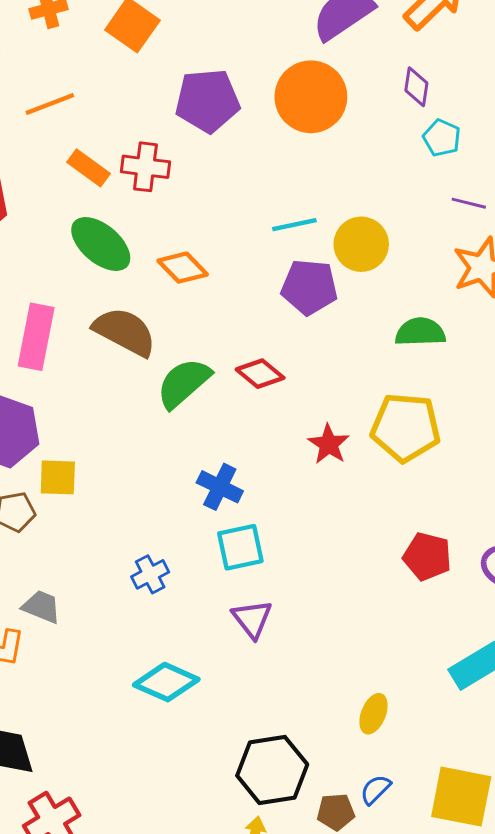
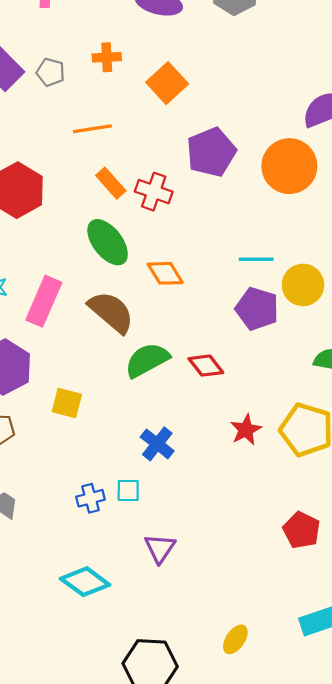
purple pentagon: (208, 101) -> (211, 152), turned -30
yellow square: (58, 477) -> (67, 403), moved
cyan square: (240, 547) -> (128, 490), moved, size x0.7

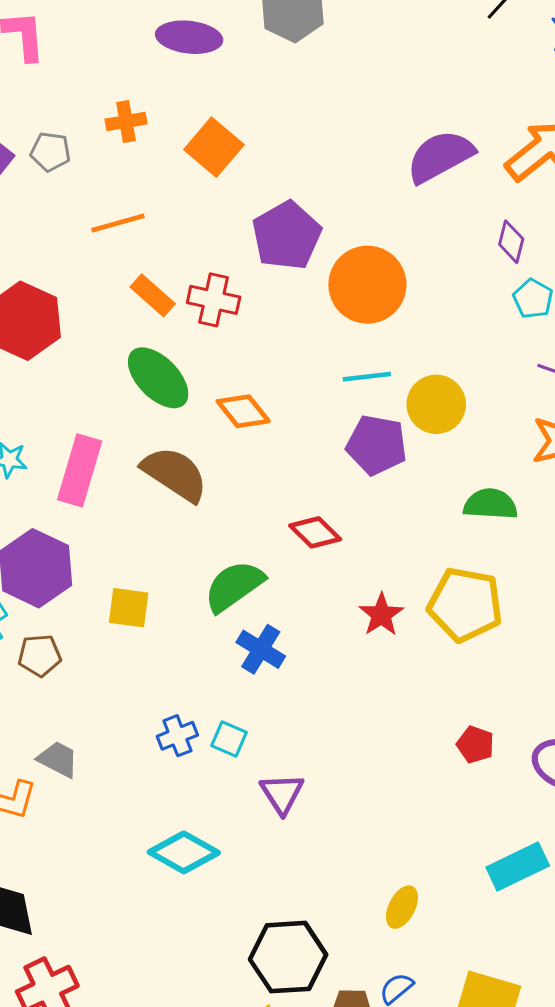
orange circle: (289, 166) -> (367, 285), moved
green semicircle: (147, 360) -> (234, 586), moved
cyan square: (128, 490) -> (229, 739), moved, turned 30
red pentagon: (301, 530) -> (475, 745), size x0.7

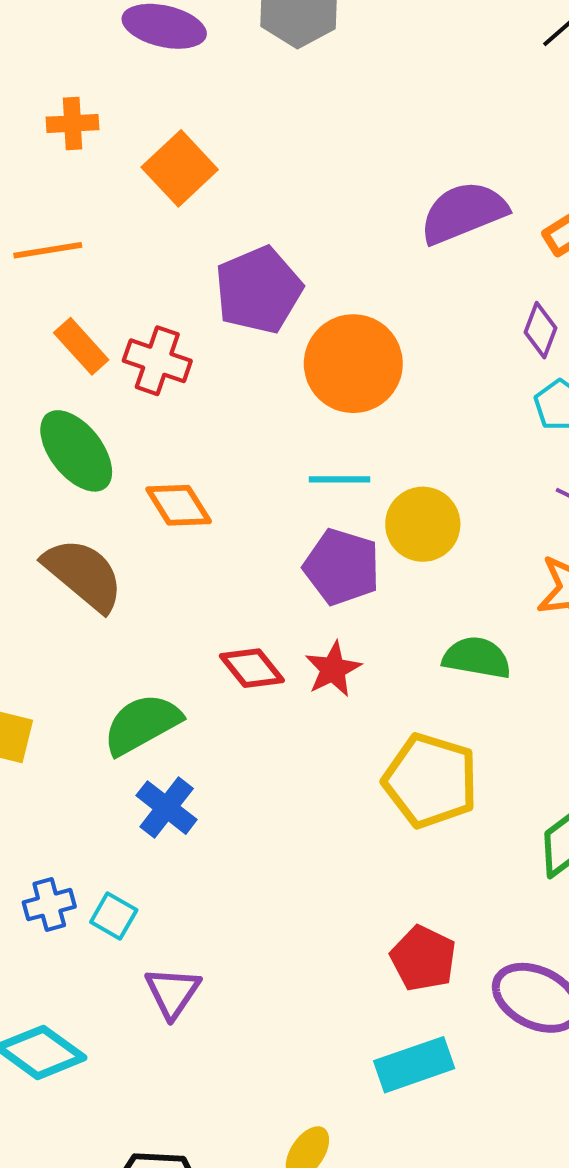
red star: (381, 615) -> (333, 669), moved
red pentagon: (475, 745) -> (423, 958), size x1.4
cyan rectangle: (518, 866) -> (414, 1065), moved

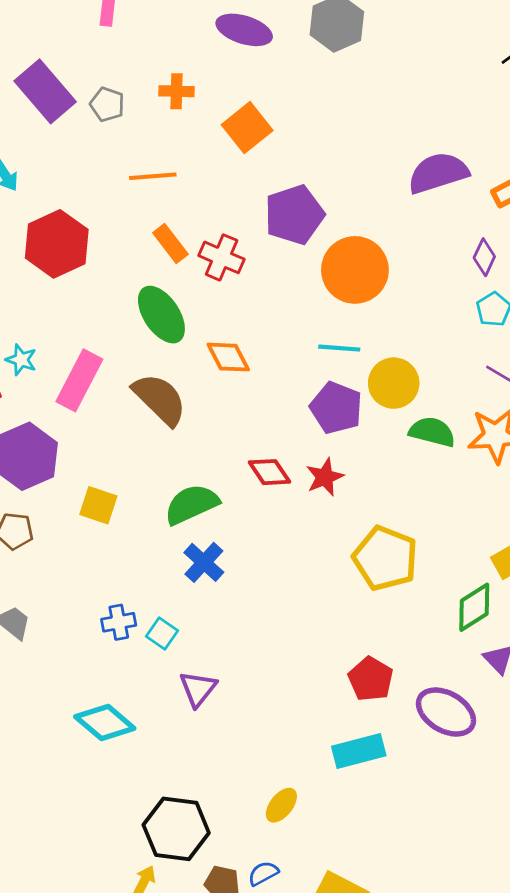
green semicircle: (477, 658) -> (432, 432), moved

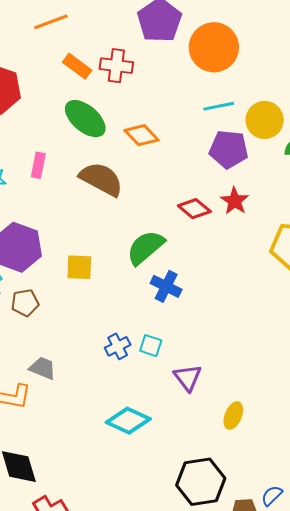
pink rectangle: (79, 380) -> (38, 165), moved, size x0.6
yellow ellipse: (281, 805) -> (233, 416), moved

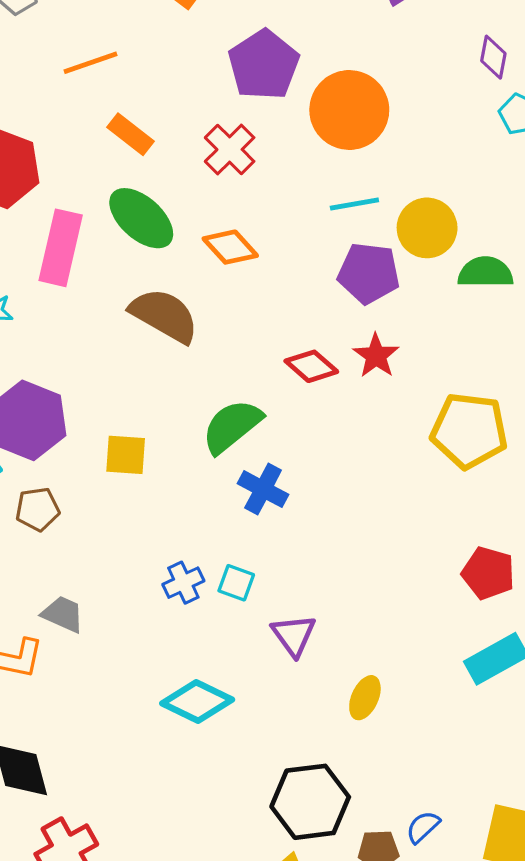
red cross: (116, 66) -> (230, 150), moved, turned 36
pink rectangle: (38, 165) -> (61, 248), moved, size x1.8

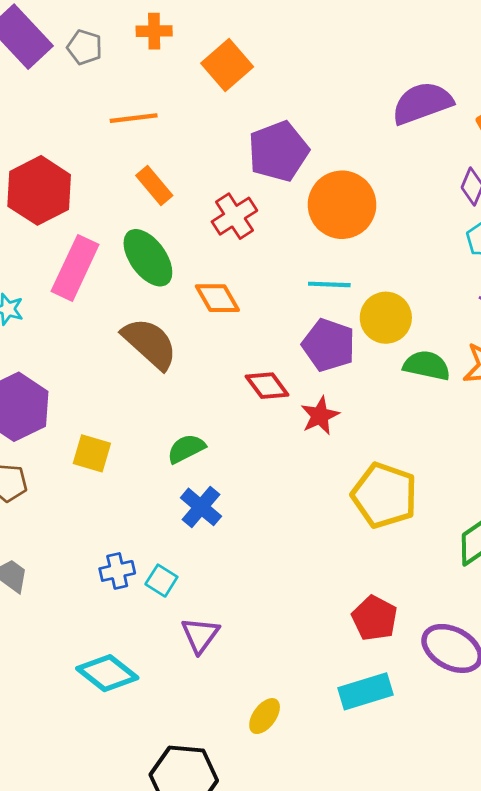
red diamond: (311, 366) -> (267, 386), moved
green semicircle: (232, 426) -> (186, 449), size x0.7
yellow ellipse: (365, 698) -> (265, 716), moved

